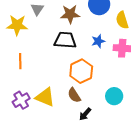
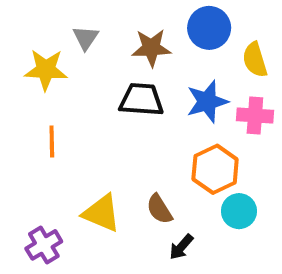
blue star: (98, 41) -> (207, 102), size x1.5
orange hexagon: (81, 71) -> (215, 169), moved
purple cross: (21, 100) -> (44, 245), moved

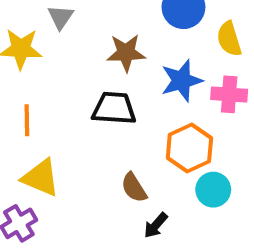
brown star: (151, 48) -> (126, 53), moved
black trapezoid: (141, 100) -> (114, 108), moved
yellow triangle: (102, 213) -> (41, 178), moved

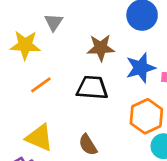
orange line: (27, 120) -> (41, 85), moved, turned 55
brown semicircle: (134, 188) -> (88, 145), moved

